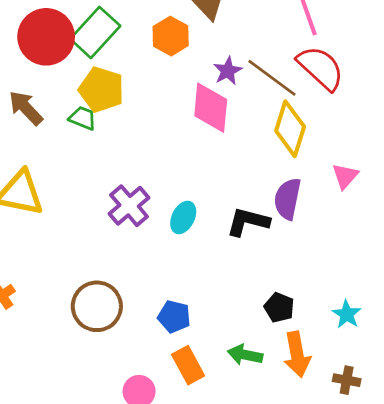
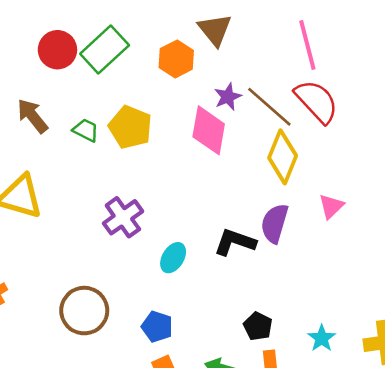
red circle: (46, 37) -> (57, 50), size x0.7
yellow pentagon: (101, 90) -> (130, 127), moved
cyan ellipse: (183, 217) -> (173, 258), moved

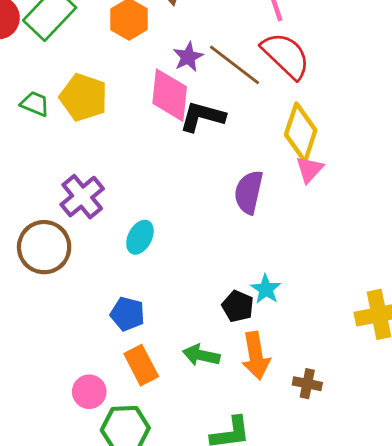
yellow diamond: (283, 157) -> (301, 132), moved
black L-shape: (235, 242) -> (202, 117), moved
brown circle: (84, 311) -> (44, 247), moved
cyan star: (322, 338) -> (266, 289), moved

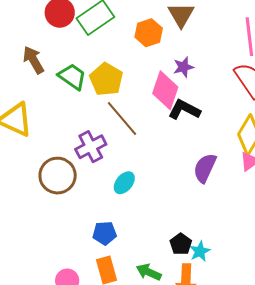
brown line: (234, 65) -> (122, 118), moved
green trapezoid: (35, 104) -> (72, 77), size x1.4
cyan star: (266, 289) -> (200, 251), moved
blue pentagon: (127, 314) -> (105, 233), turned -30

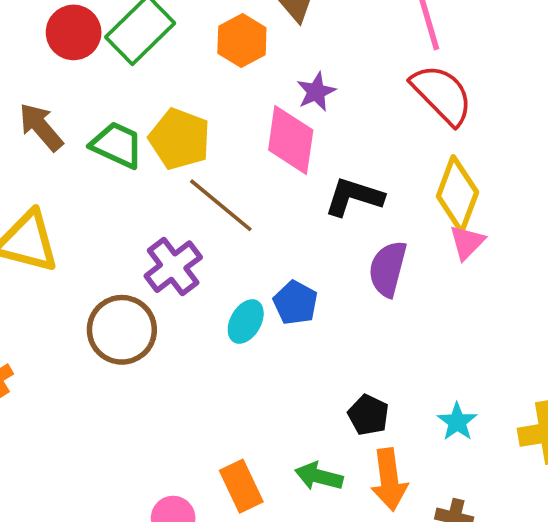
black L-shape: (184, 110) -> (354, 197), moved
blue pentagon: (105, 233) -> (295, 303), moved, turned -30
cyan star: (200, 251) -> (457, 422), moved

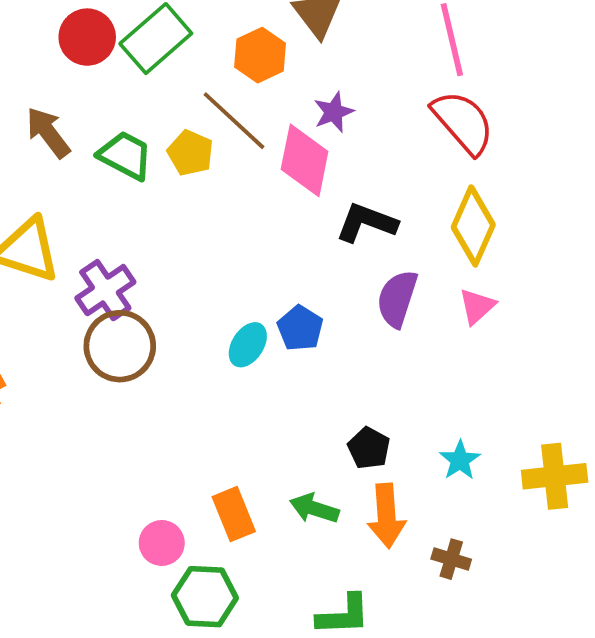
yellow pentagon: (180, 139) -> (190, 153), size x0.7
brown line: (221, 205) -> (234, 121), moved
pink triangle: (467, 242) -> (477, 306), moved
purple cross: (173, 267) -> (105, 290), moved

